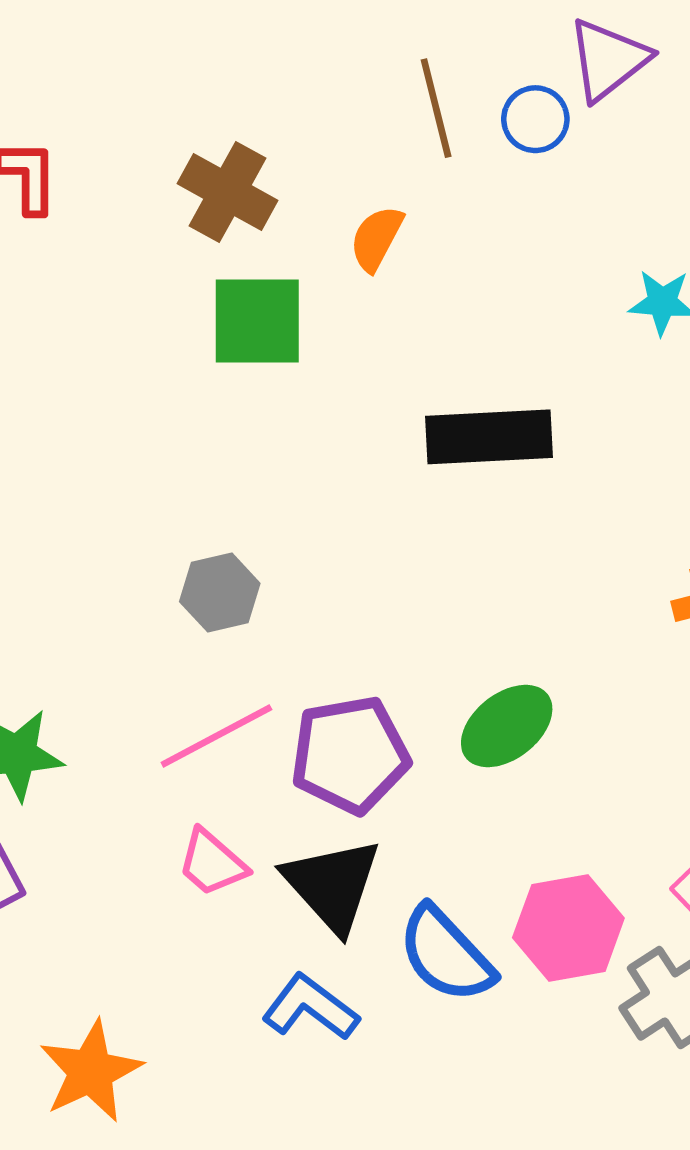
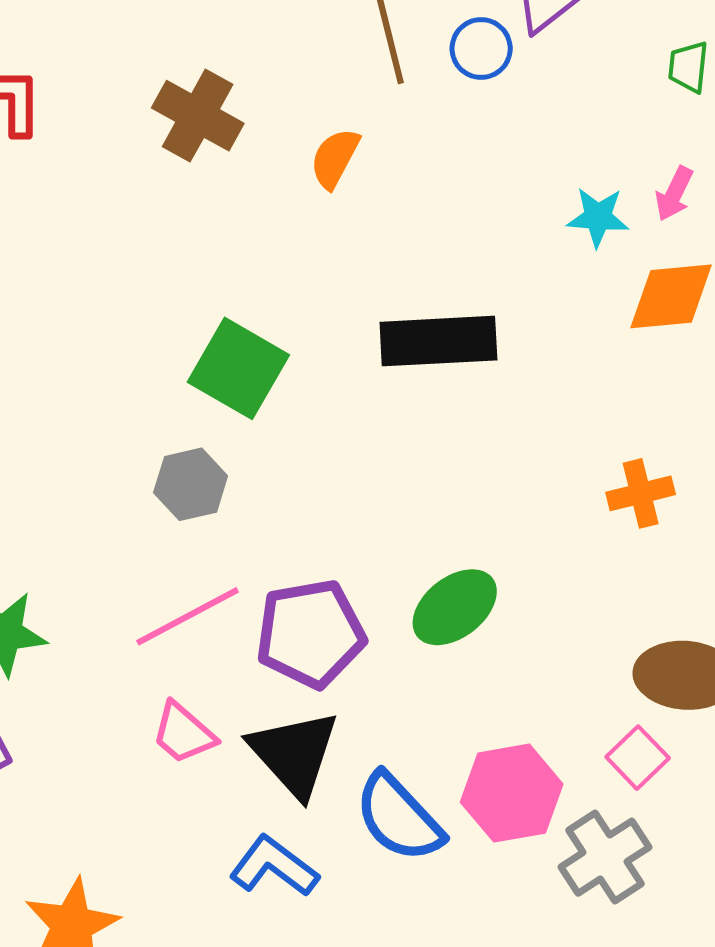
green square: (257, 321) -> (238, 368), moved, turned 30

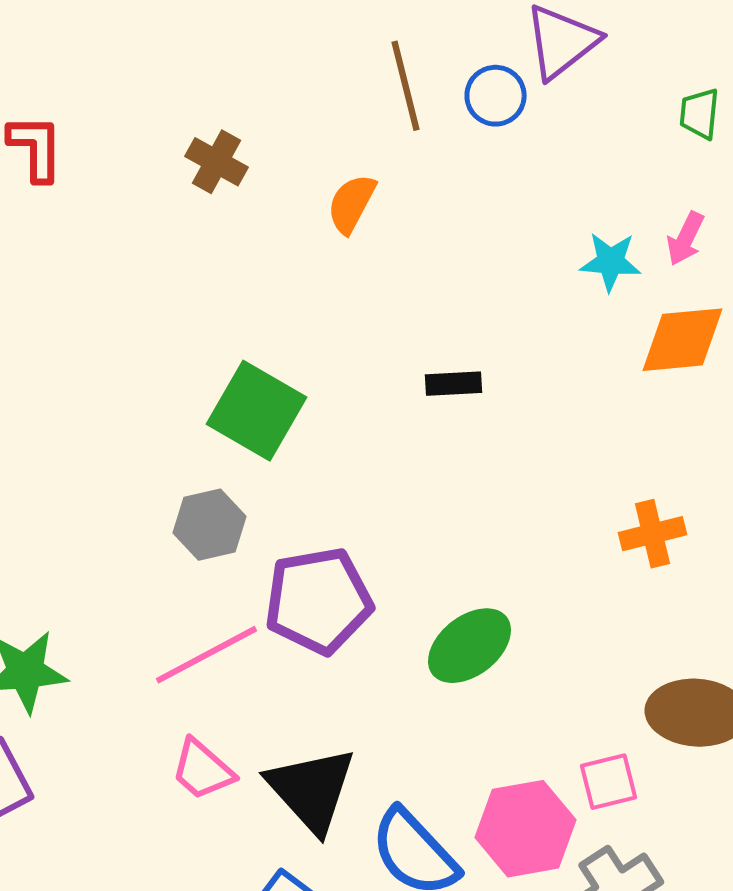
brown cross: (198, 116) -> (216, 162), size x0.7
black rectangle: (438, 341) -> (454, 384), size x0.5
purple pentagon: (310, 634) -> (318, 601), moved
pink square: (638, 758) -> (608, 782), moved, turned 30

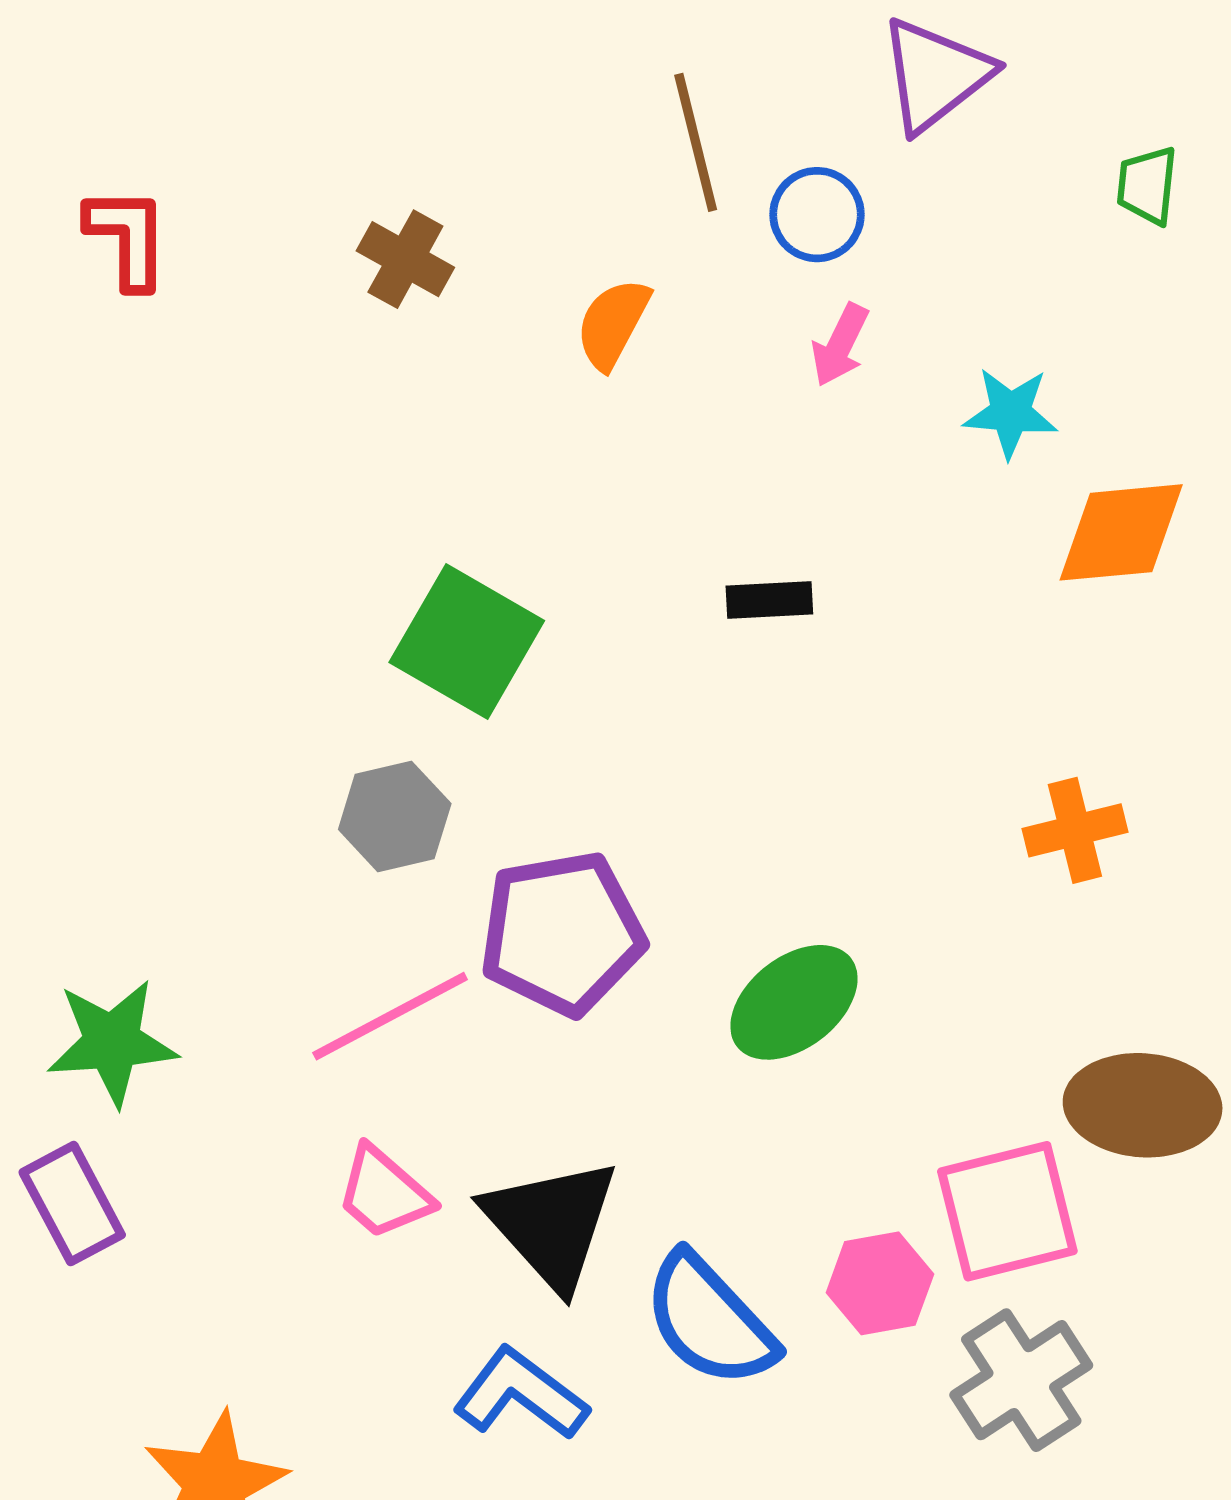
blue circle: (496, 96) -> (817, 215), moved
pink arrow: (686, 239) -> (840, 345), moved
pink square: (608, 782) -> (1007, 1211), size x1.6
pink hexagon: (526, 829) -> (880, 1283), size x0.7

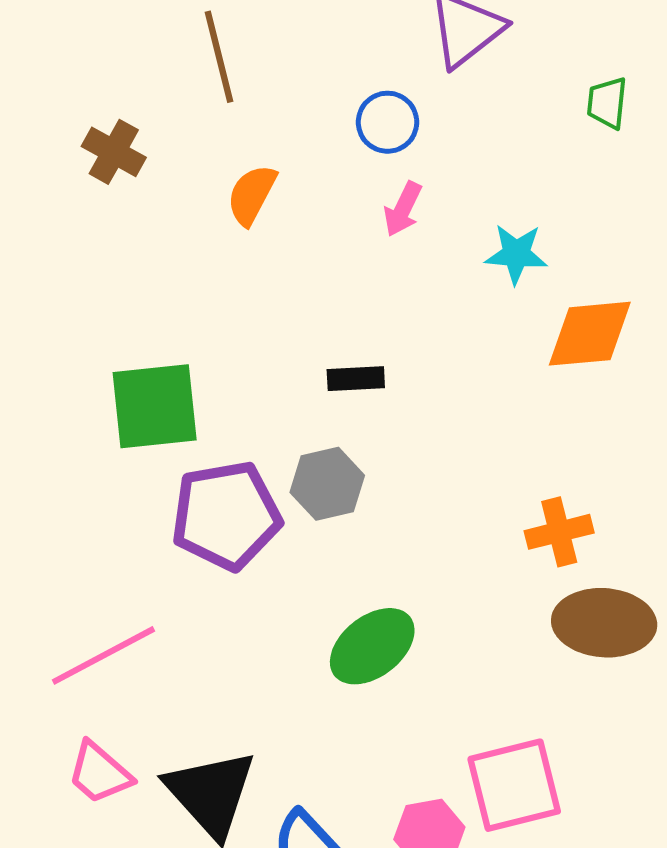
brown line: (696, 142) -> (219, 57), moved
green square: (467, 641) -> (155, 406), turned -36
gray hexagon: (395, 817) -> (327, 484), moved
purple pentagon: (562, 933) -> (226, 515), moved
brown ellipse: (1143, 1105) -> (604, 623), moved

